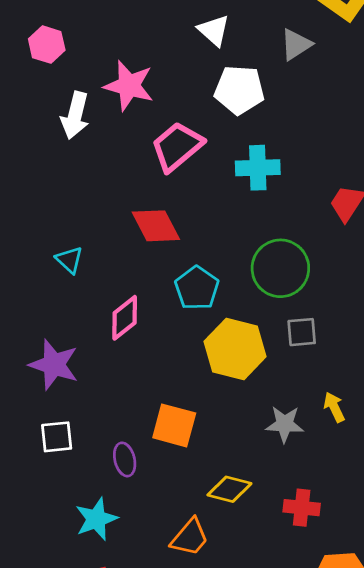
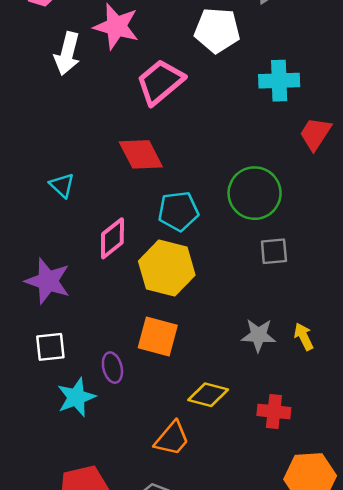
cyan cross: (258, 168) -> (279, 81), moved
cyan pentagon: (197, 288) -> (178, 211), turned 30
yellow hexagon: (235, 349) -> (167, 268), moved
yellow arrow: (334, 407) -> (304, 337), moved
cyan star: (96, 519) -> (76, 397), moved

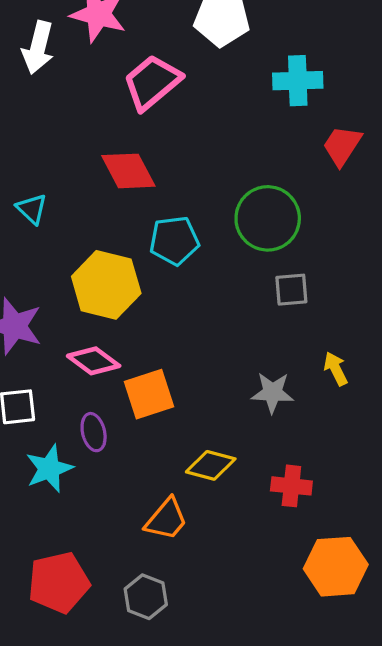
pink diamond: (112, 238) -> (94, 361), moved, turned 75
yellow hexagon: (167, 268) -> (106, 285), moved
orange square: (158, 337) -> (149, 394), turned -33
yellow arrow: (304, 337) -> (336, 369), moved

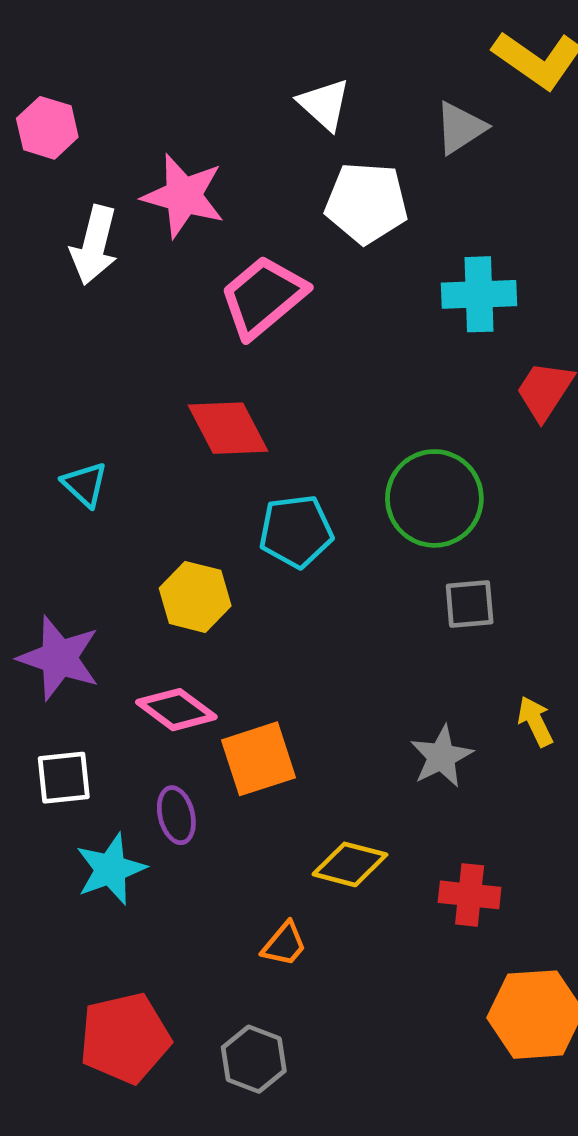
yellow hexagon: (106, 285) -> (195, 597), size x0.7
gray star: (272, 393) -> (441, 757), turned -30
orange trapezoid: (166, 519) -> (284, 944), size x0.7

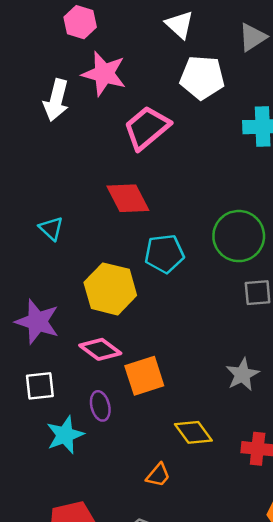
pink hexagon: (47, 128) -> (80, 22), moved
yellow hexagon: (195, 597) -> (110, 289), size x1.4
yellow diamond: (350, 864) -> (193, 432), turned 39

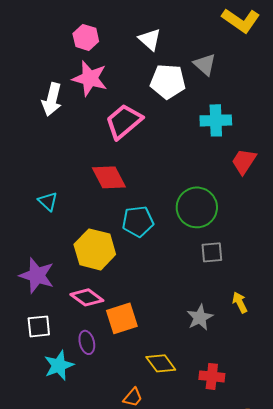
pink hexagon: (80, 22) -> (86, 37), moved
gray triangle: (253, 37) -> (205, 64), moved, turned -45

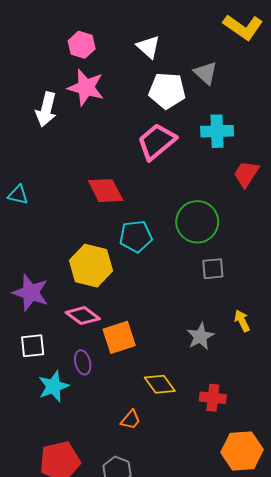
pink trapezoid: (124, 121) -> (157, 142), moved
cyan triangle: (48, 201) -> (18, 195), moved, turned -30

